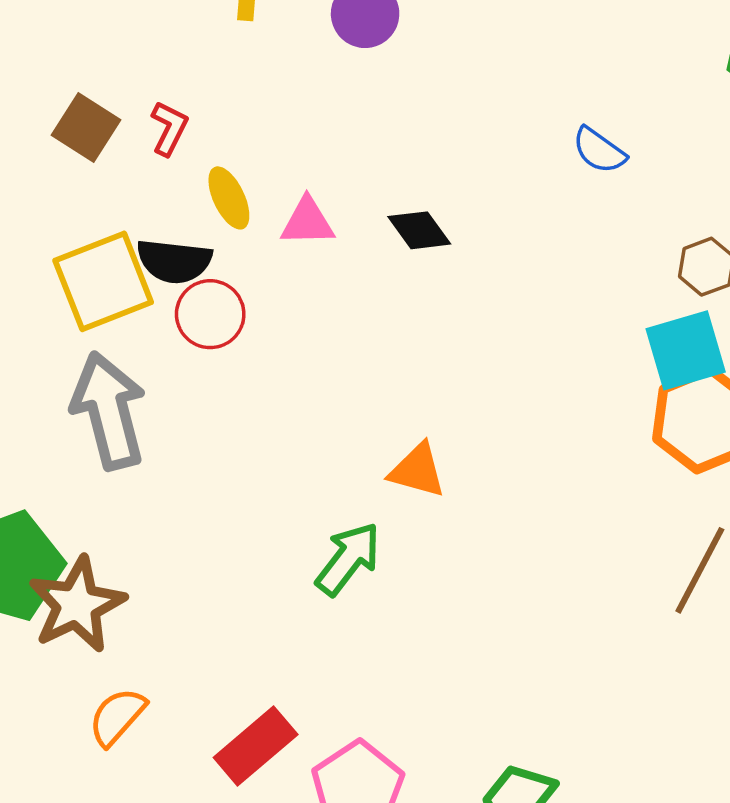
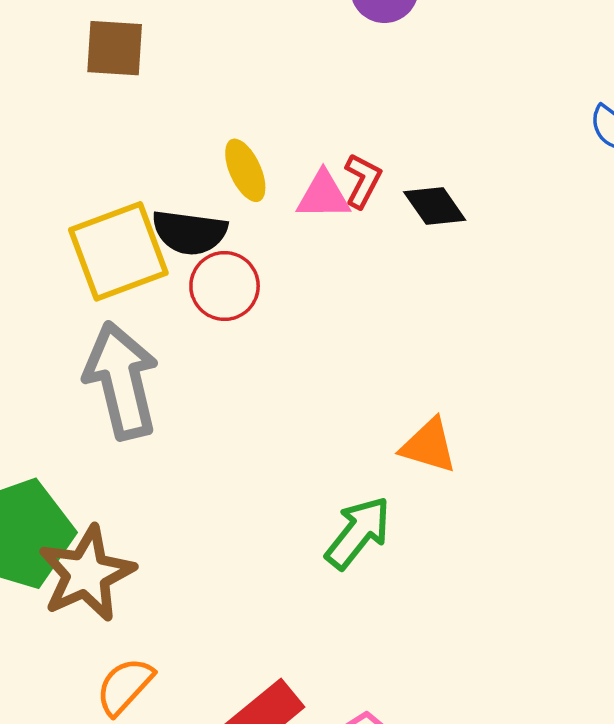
brown square: (86, 128) -> (115, 48), moved, turned -30
red L-shape: (169, 128) -> (363, 181), moved

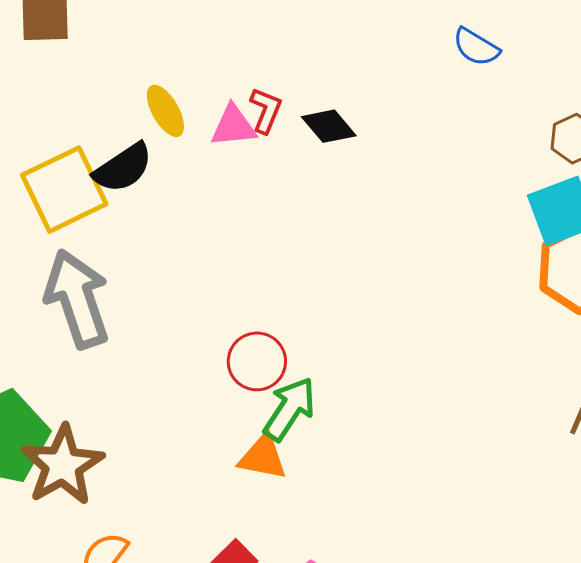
black semicircle: (189, 232) -> (123, 168), turned -36
red circle: (225, 286) -> (257, 361), moved
orange triangle: (429, 446) -> (263, 457), moved

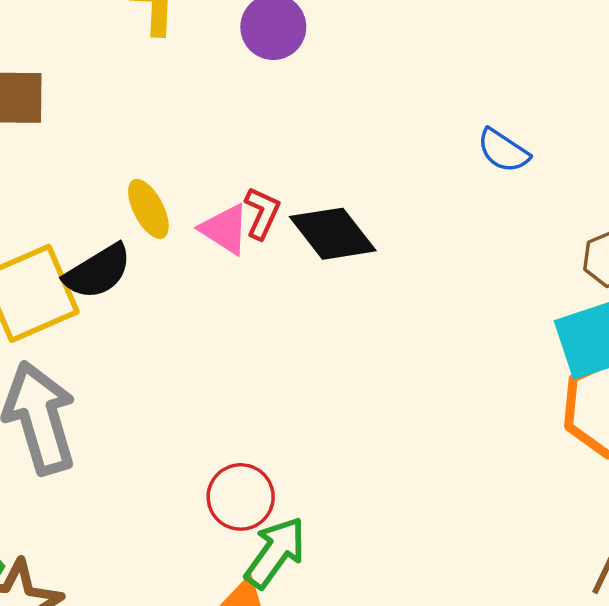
pink triangle: (233, 126) -> (225, 229), turned 36
black diamond: (329, 126) -> (333, 234), size x1.4

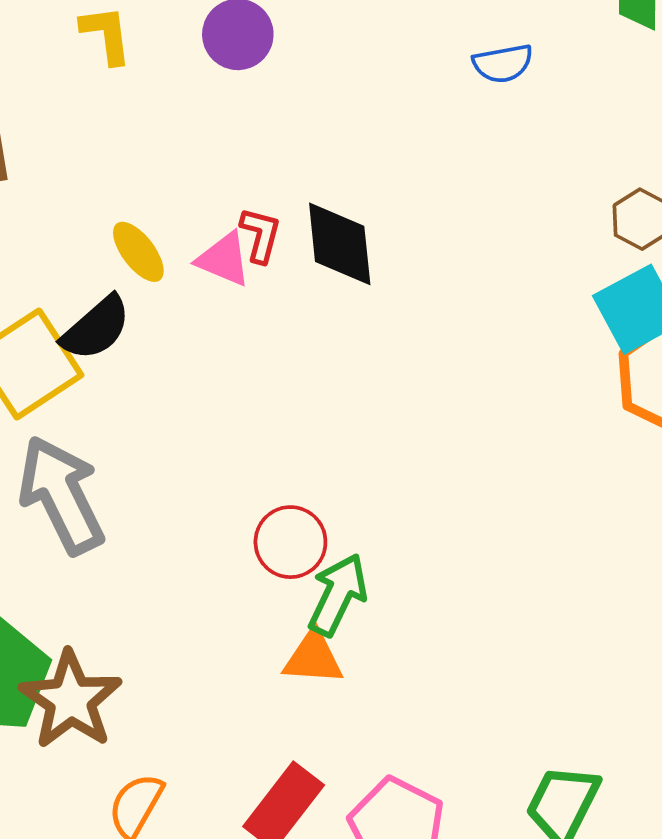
blue semicircle: (503, 151) -> (503, 63), moved, turned -34
black diamond: (333, 234) -> (340, 244), turned 42

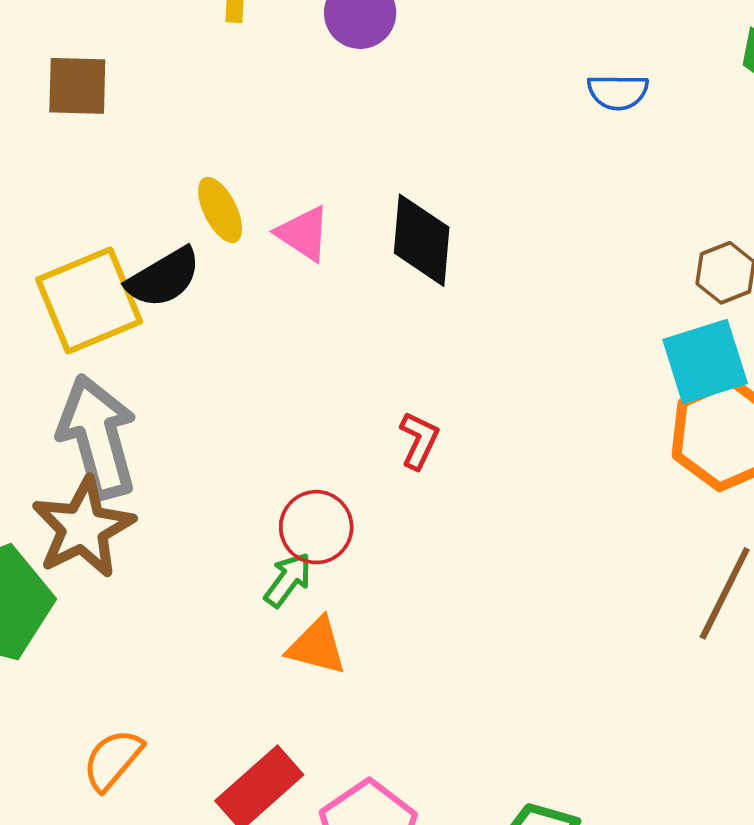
red L-shape: (260, 235) -> (419, 440), moved
green arrow: (338, 595) -> (288, 580), moved, size x0.7
brown star: (71, 700) -> (83, 528), moved

